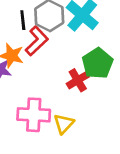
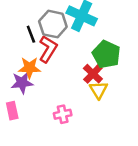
pink cross: (34, 115) -> (63, 114), size x0.6
yellow triangle: (64, 124) -> (99, 90), moved

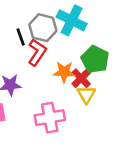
orange star: (29, 68) -> (64, 72), moved
pink cross: (63, 114) -> (50, 118), size x1.6

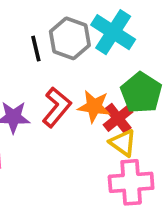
red L-shape: (37, 52) -> (57, 107), moved
yellow triangle: (86, 94) -> (123, 143), turned -30
pink cross: (50, 118) -> (131, 182), moved

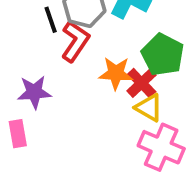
red L-shape: (57, 107) -> (75, 41), moved
pink cross: (131, 182) -> (161, 147), turned 33

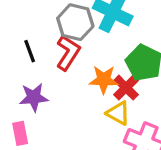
black line: (51, 20) -> (30, 51), moved
yellow triangle: (149, 108) -> (118, 113), moved

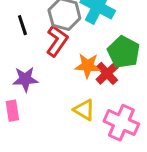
black line: (30, 51) -> (22, 25), moved
yellow triangle: (118, 113) -> (84, 110), moved

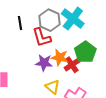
red L-shape: (57, 41) -> (42, 37), turned 120
purple star: (25, 79) -> (44, 63), moved

